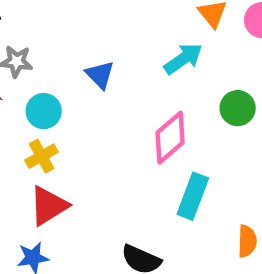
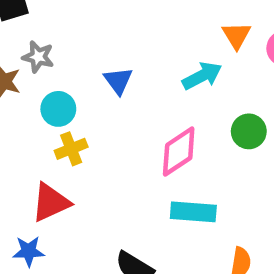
yellow cross: (42, 156) -> (71, 149), moved
cyan rectangle: (193, 196) -> (193, 212), turned 66

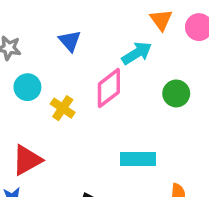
blue triangle: (118, 81) -> (70, 41), moved
yellow cross: (71, 149) -> (63, 108), moved, turned -30
pink diamond: (179, 152) -> (109, 88), moved

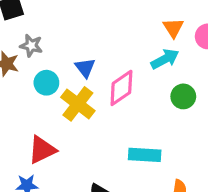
blue triangle: (70, 41) -> (85, 68), moved
cyan arrow: (137, 53) -> (165, 59), moved
yellow cross: (63, 108) -> (78, 104), size x1.5

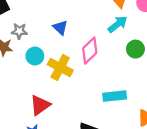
blue triangle: (85, 68) -> (60, 28), moved

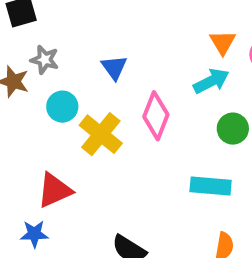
pink diamond: (90, 51) -> (156, 116), turned -36
cyan rectangle: (115, 96) -> (211, 186), moved

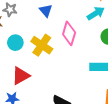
cyan circle: (62, 107) -> (15, 43), moved

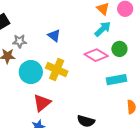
pink diamond: (69, 33) -> (96, 55), moved, turned -65
cyan circle: (15, 43) -> (31, 72), size x1.5

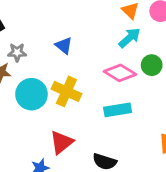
cyan rectangle: (117, 80) -> (118, 110), moved
red triangle: (42, 103) -> (62, 142), moved

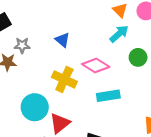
pink diamond: (120, 73) -> (96, 66), moved
cyan circle: (31, 94) -> (35, 107), moved

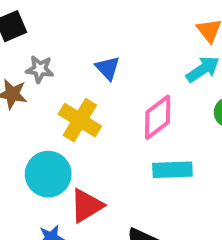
pink diamond: (96, 66) -> (158, 117), turned -76
yellow cross: (64, 79) -> (80, 120), moved

